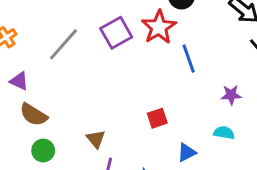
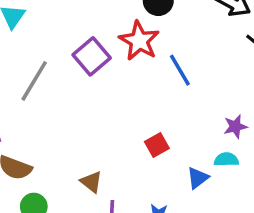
purple star: (231, 95) -> (235, 127), moved
cyan semicircle: (224, 133) -> (226, 160), moved

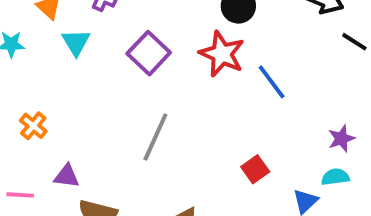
purple square: (92, 56) -> (149, 53), moved
gray line: (34, 81) -> (155, 137), moved

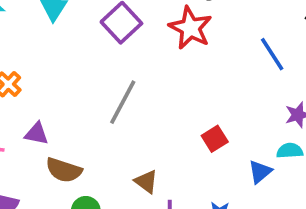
blue line: (272, 82) -> (272, 54), moved

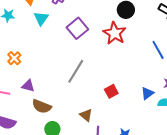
red square: (215, 139) -> (111, 91), moved
blue triangle: (260, 172) -> (147, 93), moved

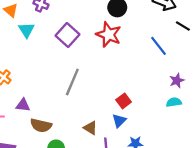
red square: (111, 91) -> (124, 101), moved
blue triangle: (147, 93) -> (119, 121), moved

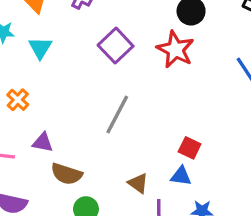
cyan triangle: (26, 30) -> (40, 48), moved
red square: (124, 101) -> (190, 148), turned -32
blue triangle: (119, 121) -> (181, 176), turned 48

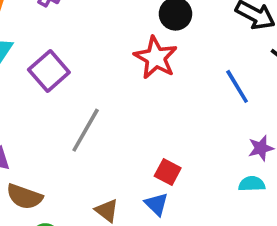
purple square: (116, 46) -> (49, 71), moved
blue triangle: (181, 176) -> (156, 204), turned 35

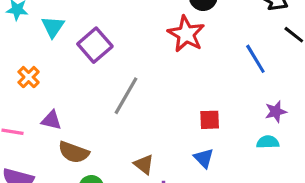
red square: (168, 172) -> (210, 120), moved, turned -30
blue triangle: (156, 204) -> (204, 158), moved

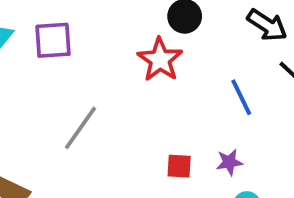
purple square: (95, 45) -> (53, 40), moved, turned 32
purple star: (276, 112) -> (229, 162), moved

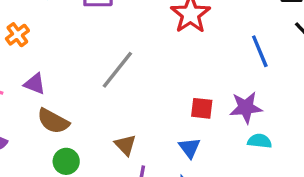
purple star: (229, 162) -> (246, 108), size x1.4

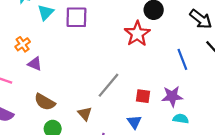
gray line: (117, 70) -> (108, 85), moved
purple triangle: (35, 84) -> (35, 64), moved
brown triangle: (125, 145) -> (85, 114), moved

